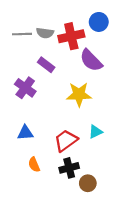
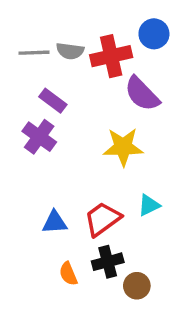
purple rectangle: (46, 65) -> (53, 101), moved
blue triangle: (25, 133) -> (55, 222), moved
orange semicircle: (34, 165) -> (68, 274), moved

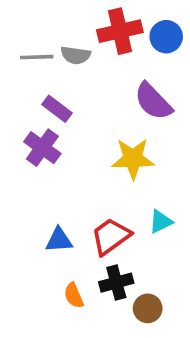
red cross: (111, 56) -> (120, 31), moved

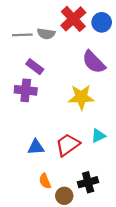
red cross: (120, 31) -> (73, 19), turned -30
purple cross: (42, 148) -> (26, 90), turned -30
black cross: (116, 283) -> (88, 182), moved
brown circle: (148, 308) -> (64, 196), moved

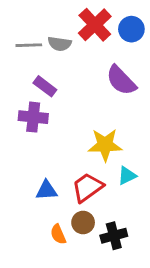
yellow star: (81, 97) -> (105, 145), moved
brown circle: (64, 196) -> (83, 223), moved

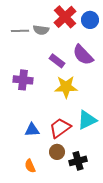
purple rectangle: (45, 86) -> (57, 61), moved
yellow star: (105, 145) -> (66, 87), moved
cyan triangle: (127, 176) -> (87, 120), size x1.5
orange semicircle: (58, 234) -> (30, 166), moved

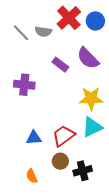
gray line: (20, 31) -> (21, 33), turned 48
yellow star: (66, 87) -> (91, 99), moved

